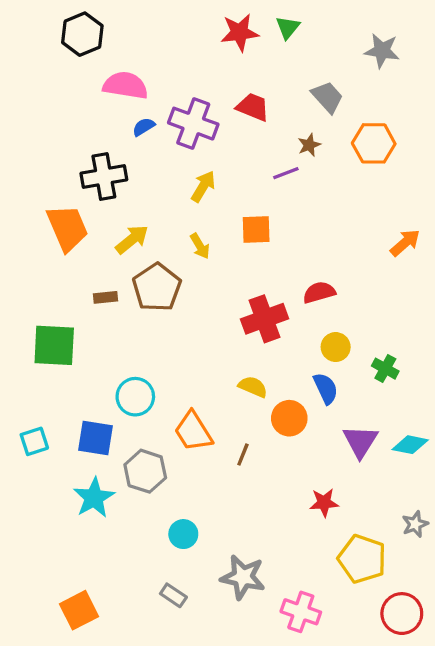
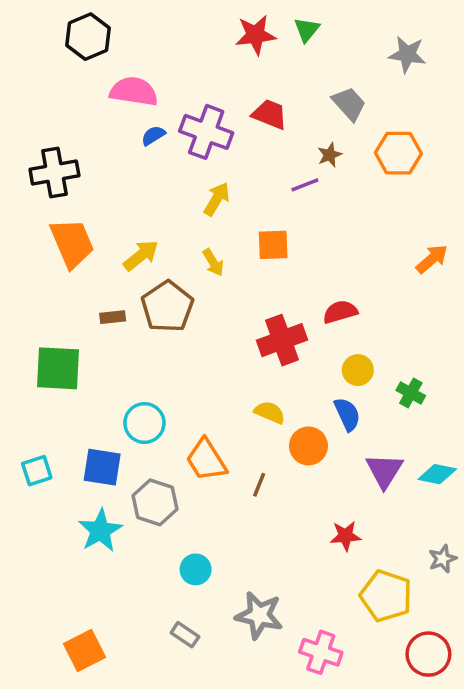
black cross: (104, 176) -> (54, 173), moved

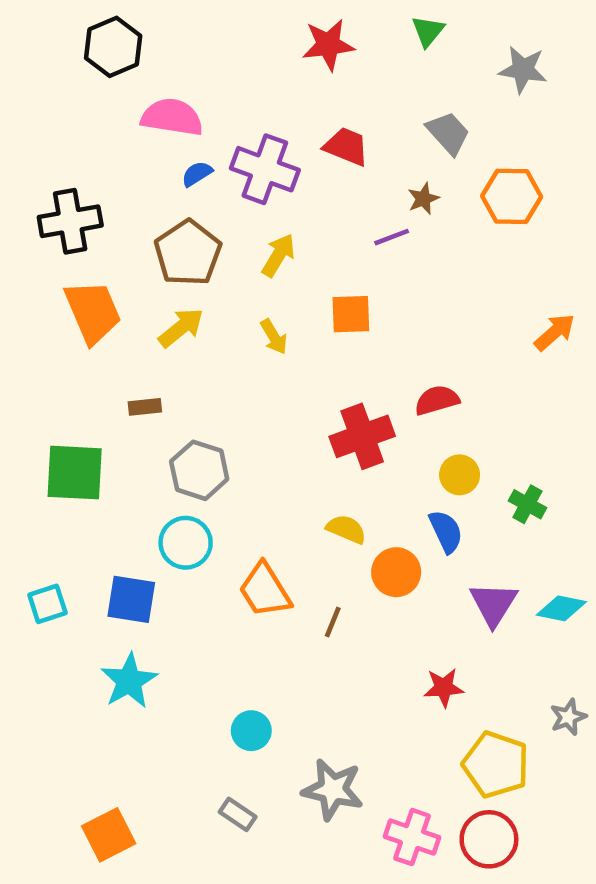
green triangle: (307, 30) -> (428, 31), moved
brown pentagon: (167, 307) -> (188, 253), moved
gray hexagon: (155, 502) -> (199, 470), moved
red circle: (428, 654) -> (489, 839), moved

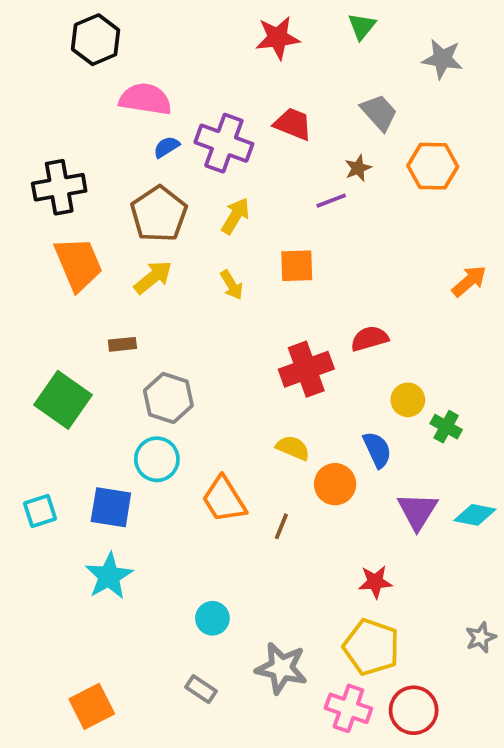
green square: (75, 473) -> (63, 400), turned 32
yellow circle: (460, 475) -> (408, 400), moved
gray star: (568, 717) -> (481, 637), moved
yellow pentagon: (496, 765) -> (371, 647), moved

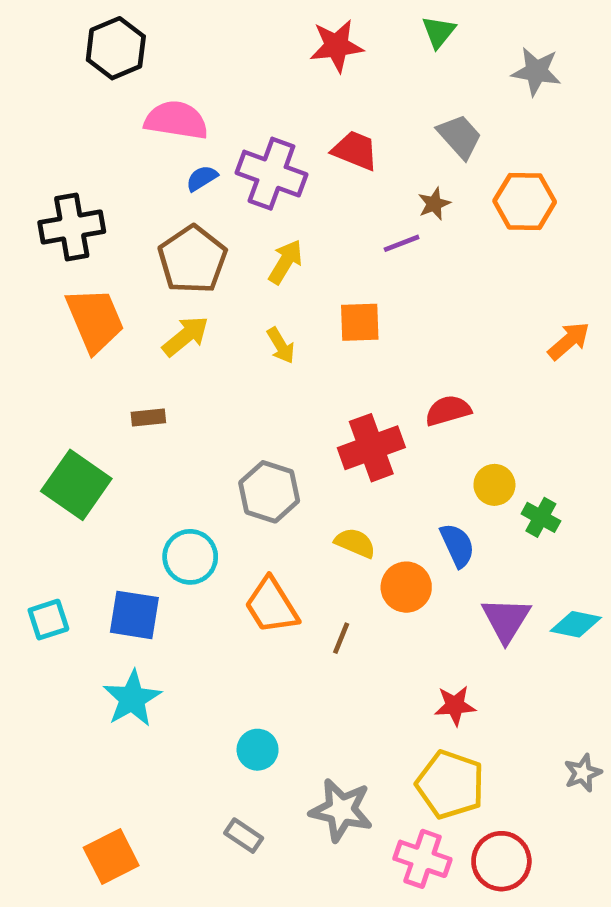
gray hexagon: (168, 398) -> (269, 492), moved

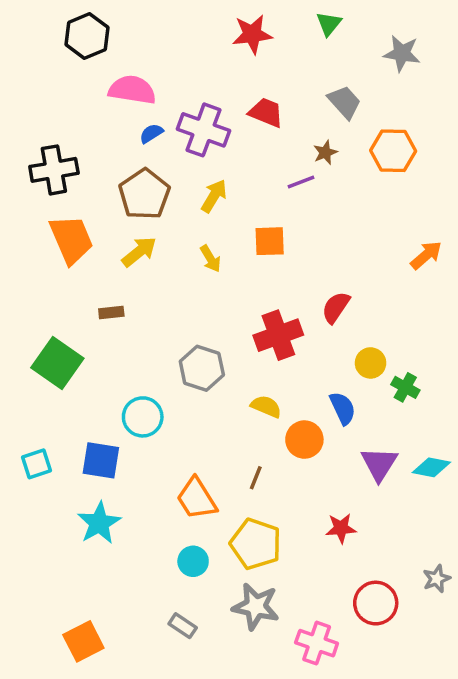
red semicircle: (448, 411) -> (336, 307), turned -40
orange trapezoid: (271, 606) -> (197, 499), moved
yellow pentagon: (450, 785) -> (256, 544), moved
red circle: (501, 861) -> (376, 603), moved

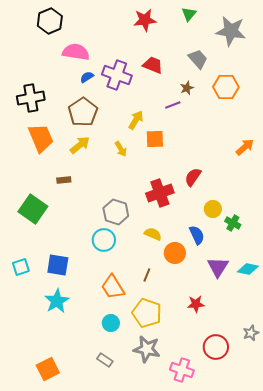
gray star: (402, 53) -> (231, 31), size x1.4
yellow arrow: (214, 196) -> (136, 120), moved
cyan circle: (143, 417) -> (104, 240), moved

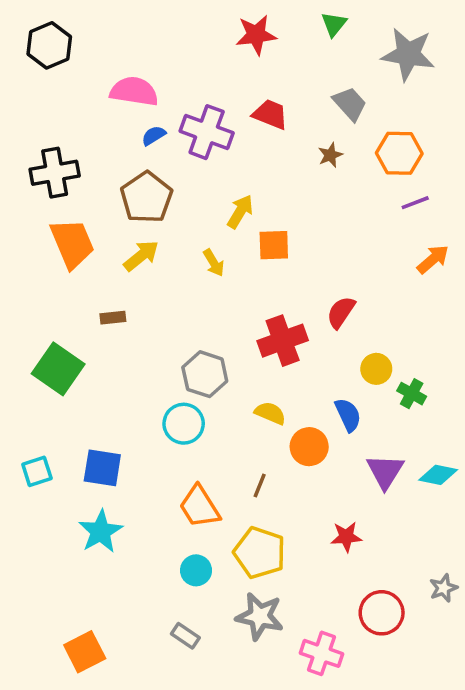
black hexagon: (50, 21) -> (49, 45), moved
purple line: (173, 105) -> (415, 203), moved

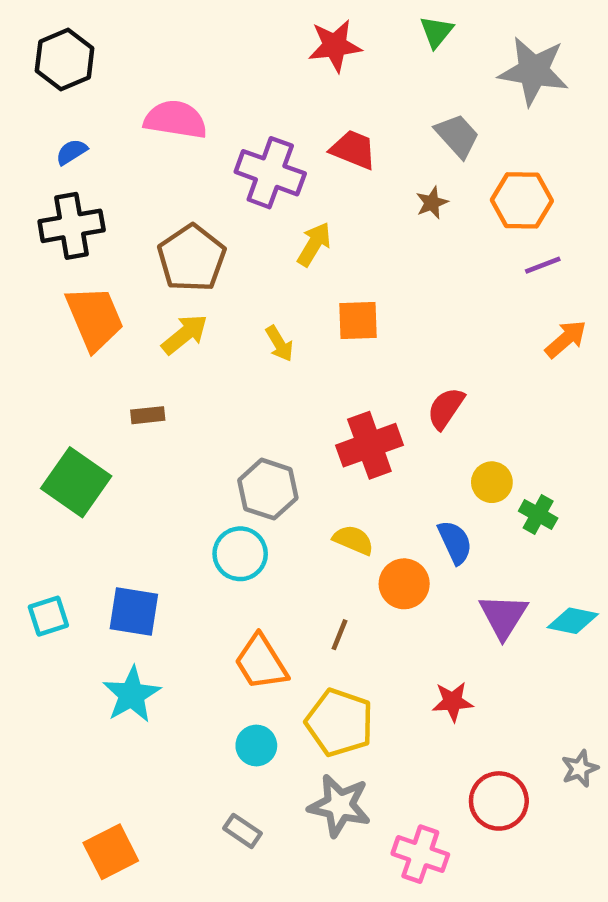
blue semicircle: (154, 136) -> (72, 152), moved
yellow arrow: (240, 212) -> (314, 244), moved

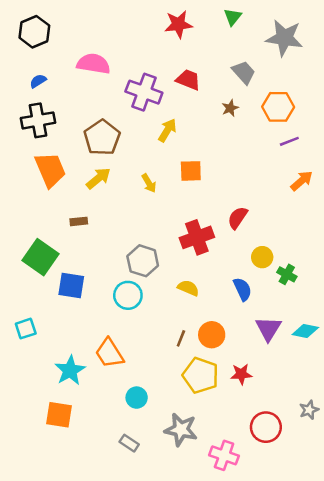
orange circle: (404, 584) -> (212, 335), moved
blue square: (134, 612) -> (71, 285), moved
orange trapezoid: (261, 662) -> (109, 353), moved
yellow pentagon: (339, 722) -> (201, 375), moved
orange square: (111, 852) -> (59, 415), moved, turned 36

